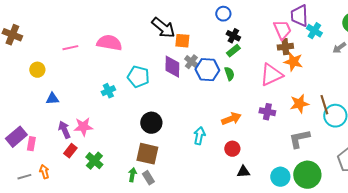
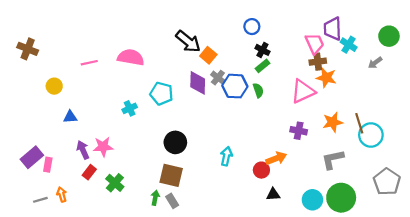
orange square: (182, 41) -> (208, 55), turned 35
orange arrow: (231, 119) -> (276, 158), moved

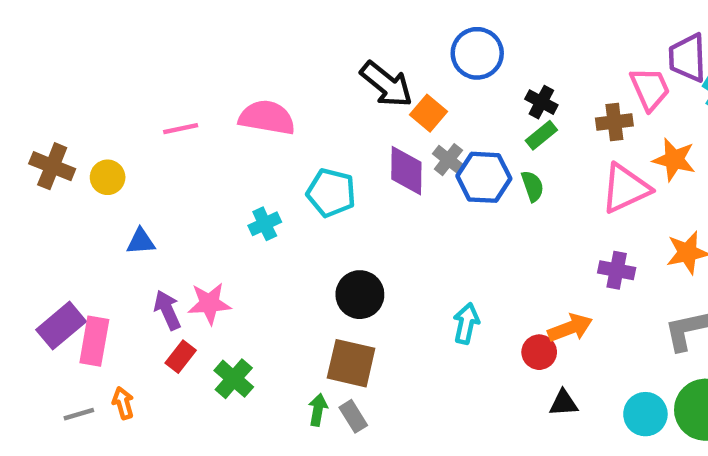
blue circle: (252, 27) -> (477, 53), moved, size x1.5
brown cross: (28, 49) -> (52, 166), moved
brown cross: (318, 62) -> (614, 122), moved
pink rectangle: (48, 165) -> (94, 341), size x1.5

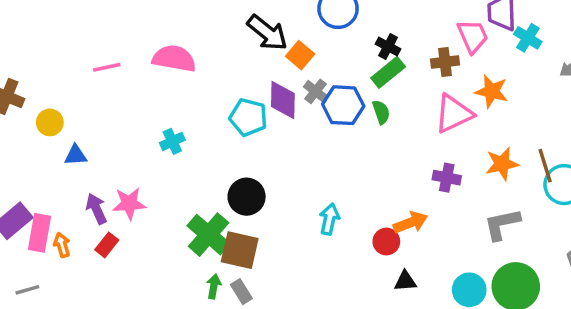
green rectangle: (541, 135) -> (388, 72), size x1.4
yellow circle: (108, 177) -> (50, 122), moved
cyan pentagon: (331, 193) -> (248, 117), moved
green cross: (234, 379) -> (209, 235), moved, size x1.4
orange arrow: (123, 403) -> (62, 245), moved

